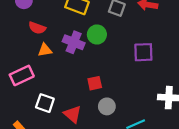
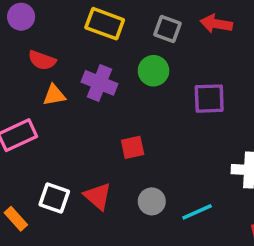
green circle: (97, 34) -> (153, 71), moved
white square: (45, 103) -> (54, 198), moved
gray circle: (107, 106) -> (152, 201), moved

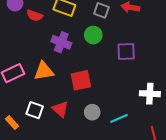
red semicircle: (42, 60) -> (35, 15), moved
orange triangle: (54, 95) -> (44, 71), moved, size x1.5
red square: (133, 147) -> (81, 80), size x1.5

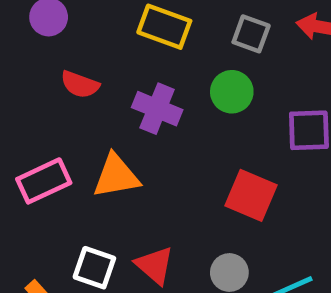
red semicircle: (35, 15) -> (80, 85), moved
red square: (81, 80) -> (251, 195), moved, turned 35

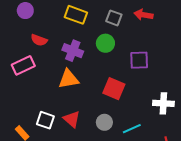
orange triangle: (116, 176) -> (69, 79), moved
pink rectangle: (44, 181) -> (23, 65), moved

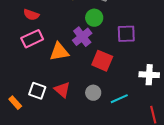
purple cross: (73, 51) -> (82, 37), moved, turned 30
pink rectangle: (23, 65) -> (32, 39), moved

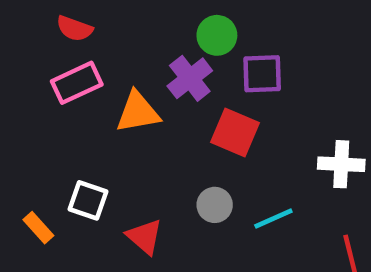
purple square: (126, 34) -> (262, 74), moved
red triangle: (62, 90) -> (145, 237), moved

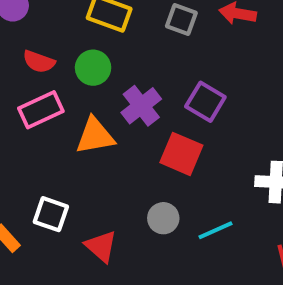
green circle: (217, 35) -> (93, 68), moved
purple square: (262, 74) -> (205, 102), turned 33

